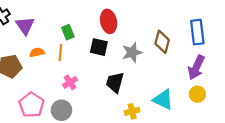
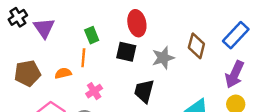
blue rectangle: (197, 32) -> (236, 35), turned 50
orange semicircle: (37, 52) -> (63, 73), moved

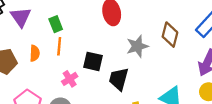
green rectangle: (92, 35) -> (56, 24), moved
black square: (126, 52) -> (93, 61), moved
orange semicircle: (63, 73) -> (35, 53), moved, turned 105

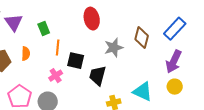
orange line: (59, 46) -> (58, 48), moved

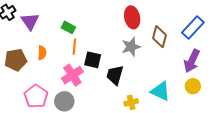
red ellipse: (92, 19) -> (132, 17), moved
green rectangle: (44, 29) -> (68, 27), moved, turned -40
pink cross: (56, 76) -> (72, 75), size x1.5

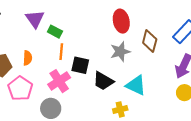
purple triangle: (30, 21) -> (35, 19), moved
black trapezoid: (115, 75) -> (103, 81), turned -75
cyan triangle: (160, 91) -> (136, 85), moved
pink pentagon: (36, 96) -> (20, 88), moved

